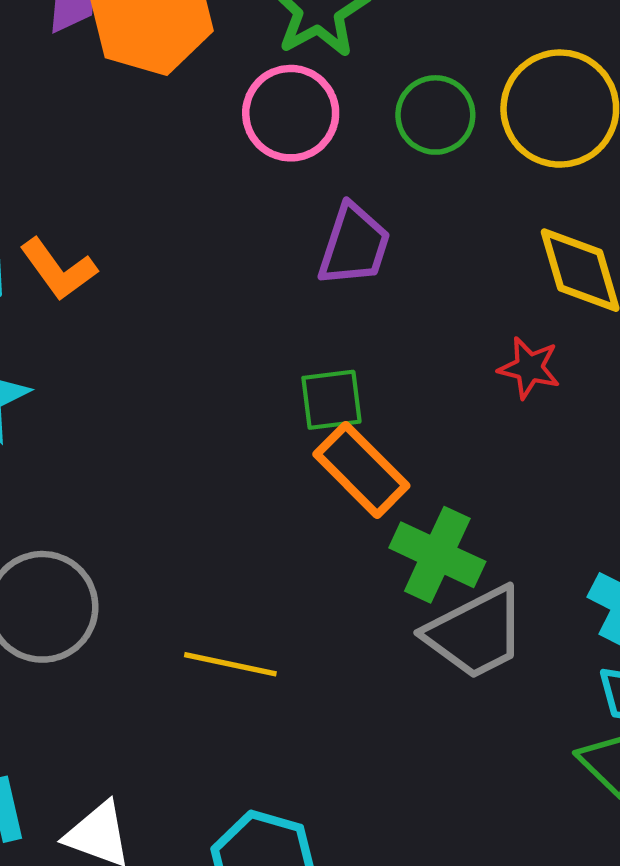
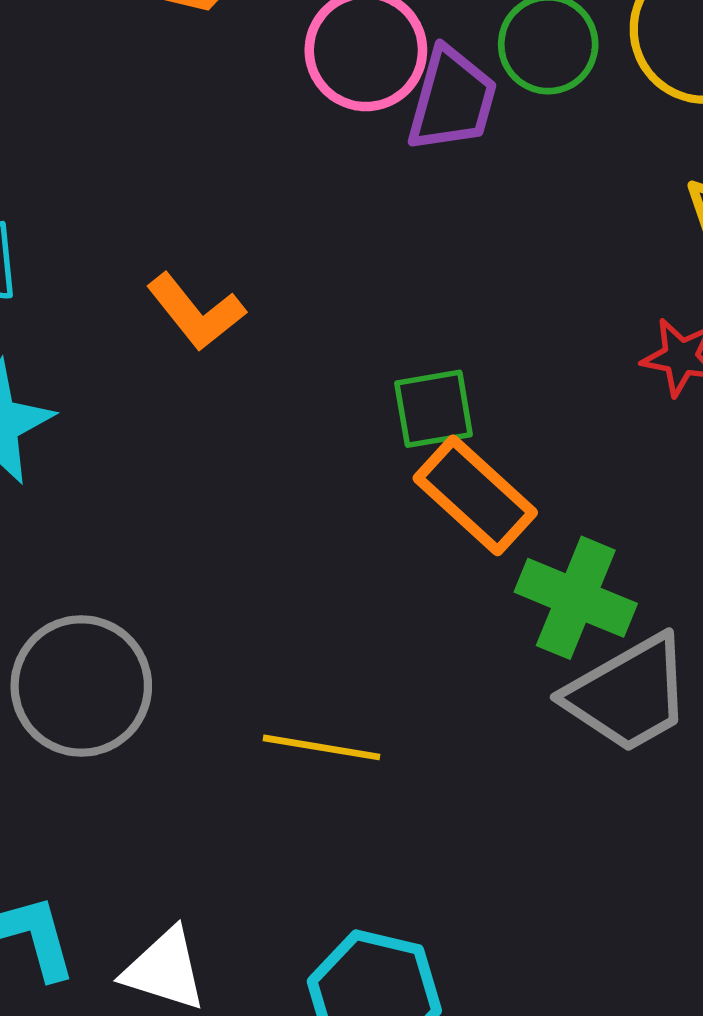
purple trapezoid: (354, 245) -> (452, 100), moved
orange L-shape: (58, 269) -> (196, 312), moved

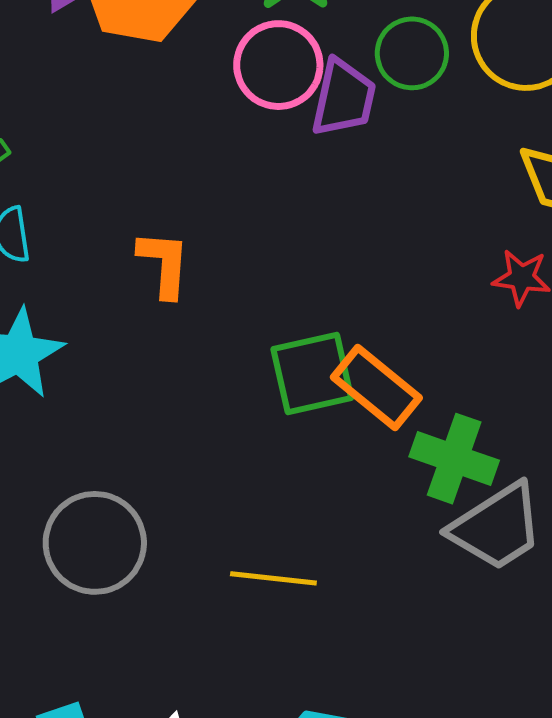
orange L-shape: (196, 312) -> (164, 264), turned -134
green square: (434, 409) -> (312, 374), moved, size x1.4

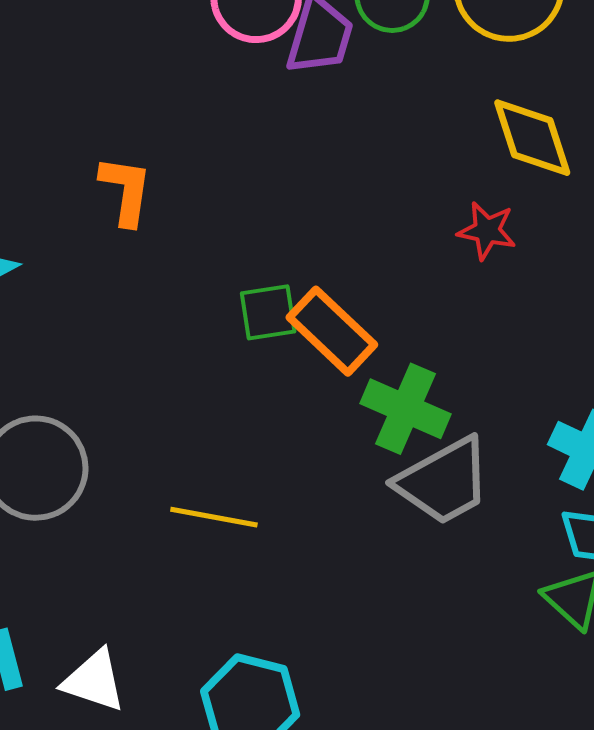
green square: (312, 374) -> (268, 312), size x0.7

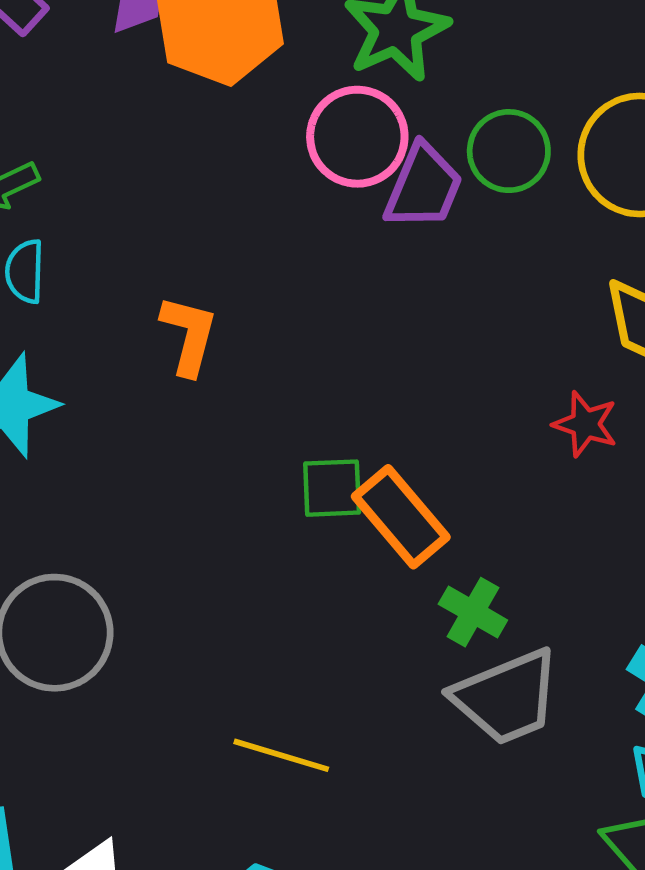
green cross: (405, 409) -> (473, 612), size x0.7
yellow line: (214, 517) -> (281, 755), moved

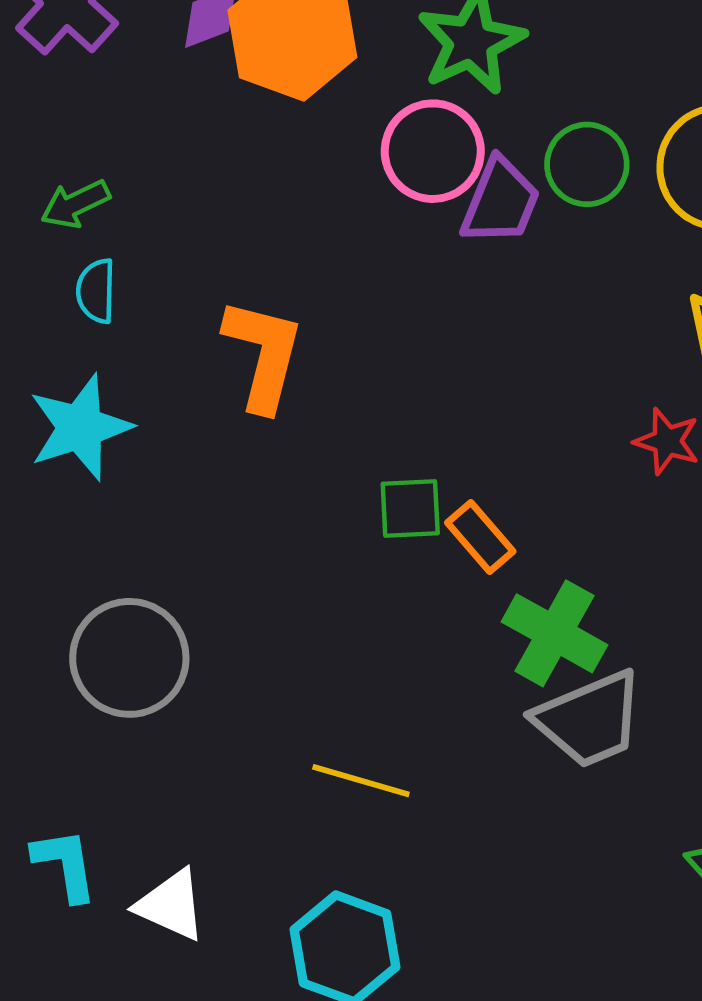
orange L-shape: (189, 335) -> (263, 354), size x1.4
orange rectangle: (401, 517) -> (480, 537), size x0.7
green cross: (473, 612) -> (554, 633), size x1.5

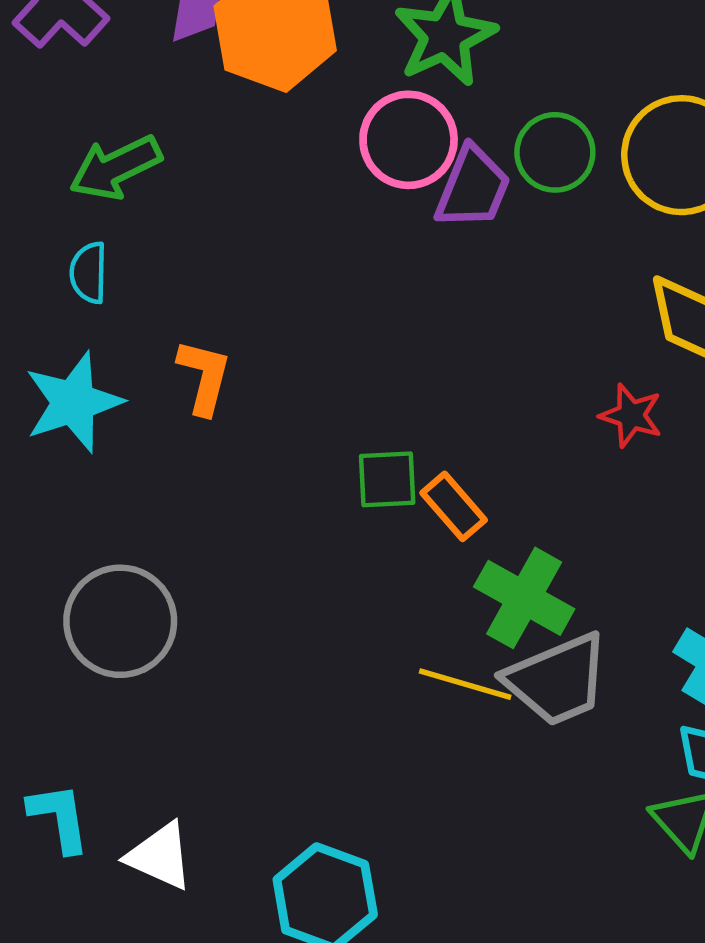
green arrow: (75, 204) -> (115, 168), moved, size x1.4
orange L-shape: (263, 354) -> (204, 377), moved, size x0.7
yellow line: (361, 781) -> (465, 684), moved

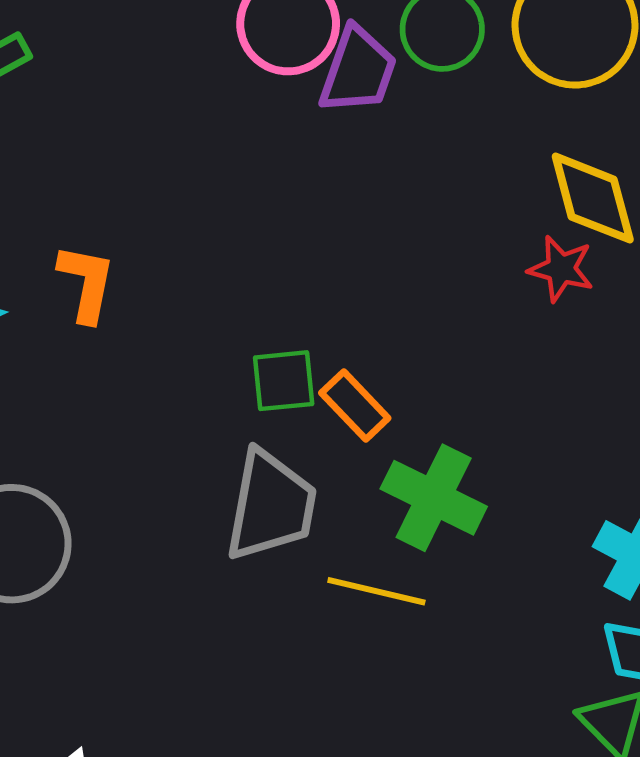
red star: (631, 415) -> (561, 269), moved
gray trapezoid: (557, 680) -> (271, 506), moved, turned -54

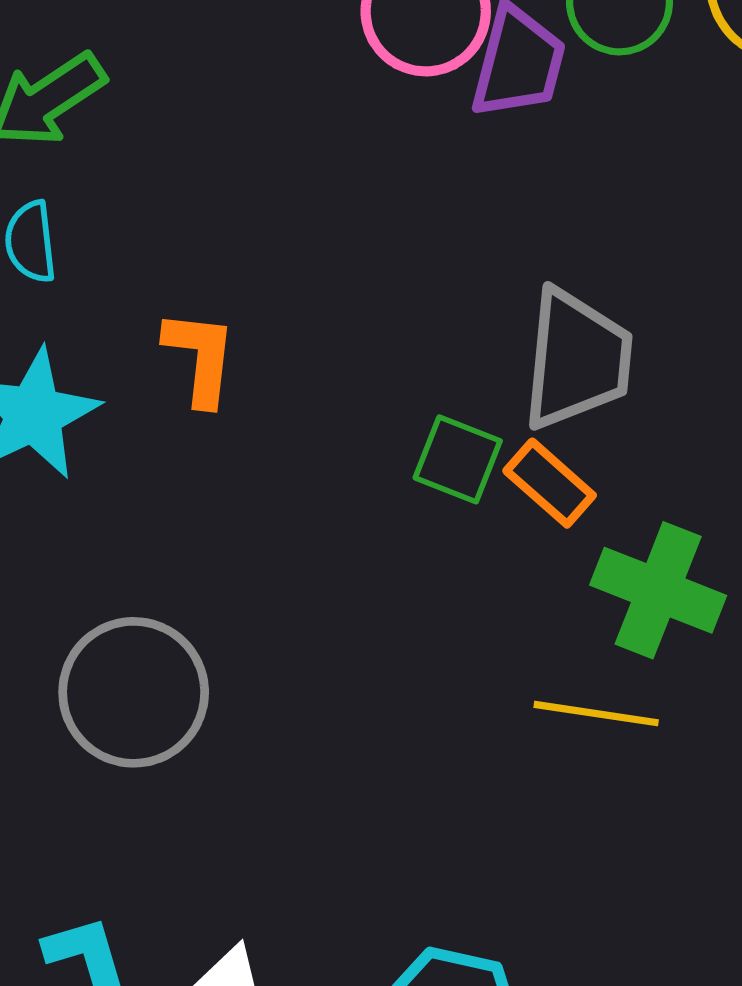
green square: (284, 381) -> (458, 459), turned 32
gray trapezoid: (271, 506) -> (577, 359), moved

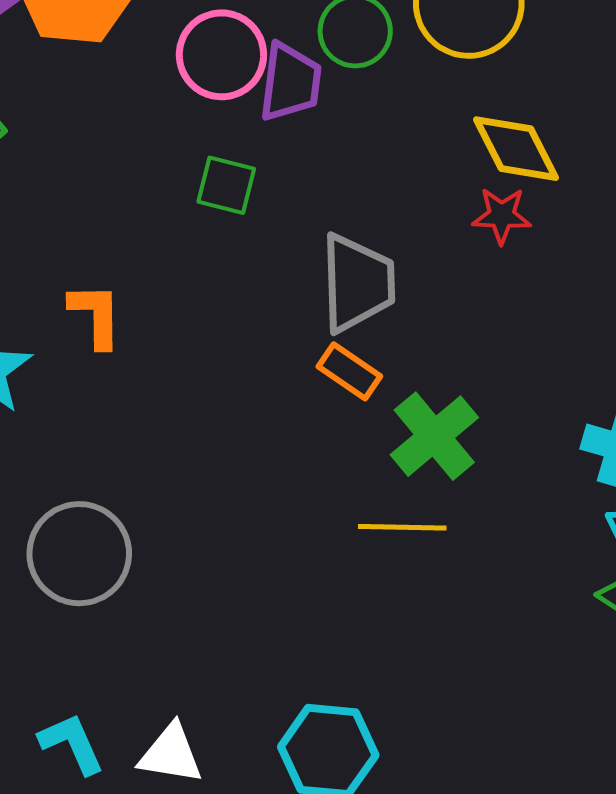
green square: (458, 459) -> (226, 185), moved
green cross: (658, 590) -> (434, 436), turned 36

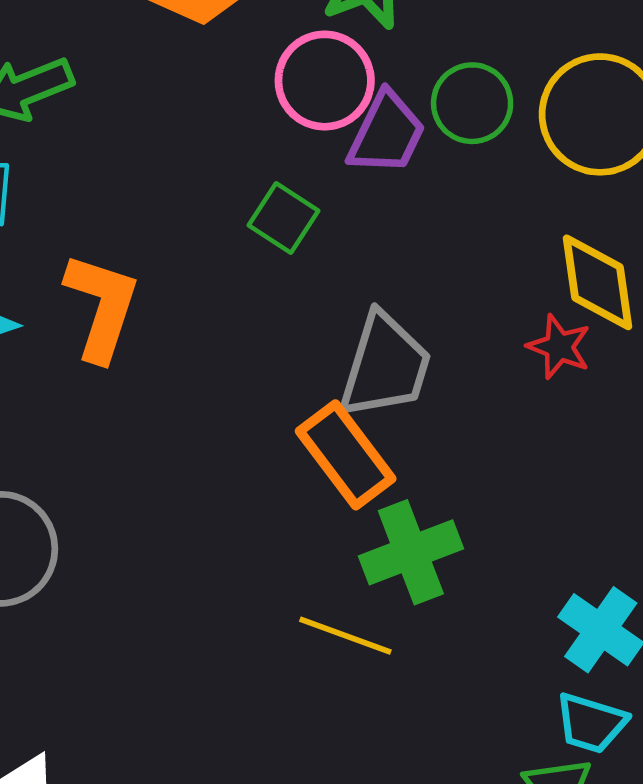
orange L-shape: (96, 315) -> (102, 307), size x1.4
orange rectangle: (349, 371) -> (346, 455), size x1.5

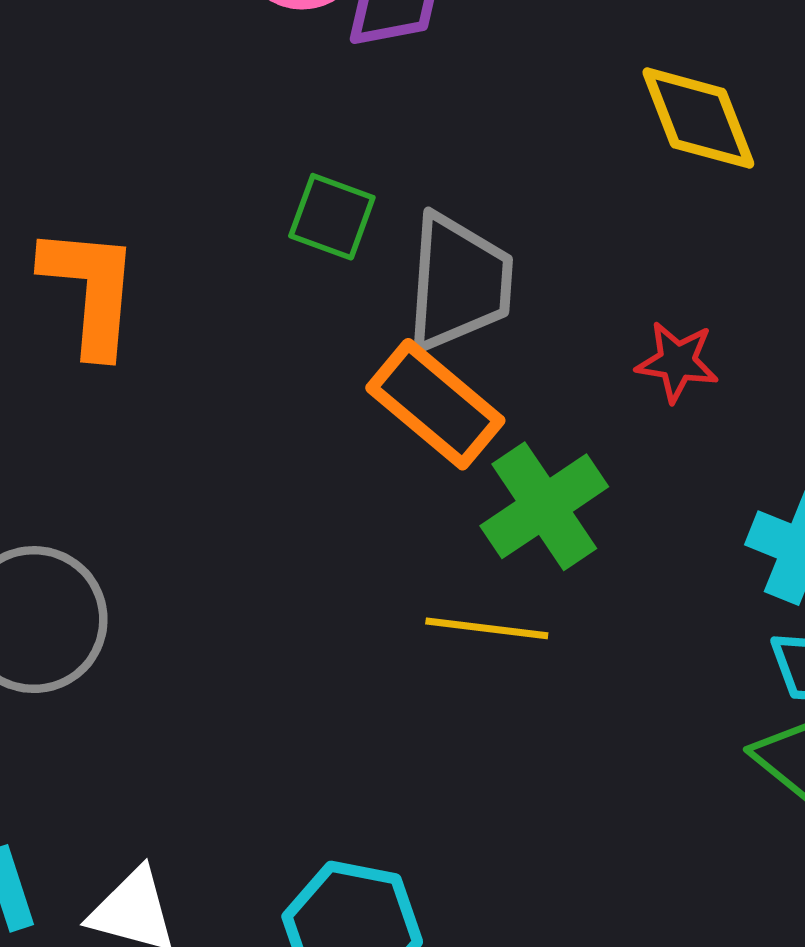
green square: (283, 218) -> (332, 217), moved
red star: (559, 347) -> (677, 362), moved

